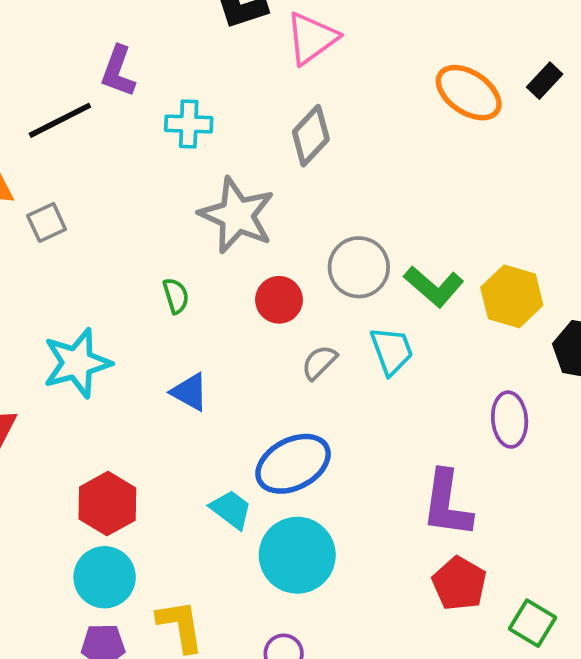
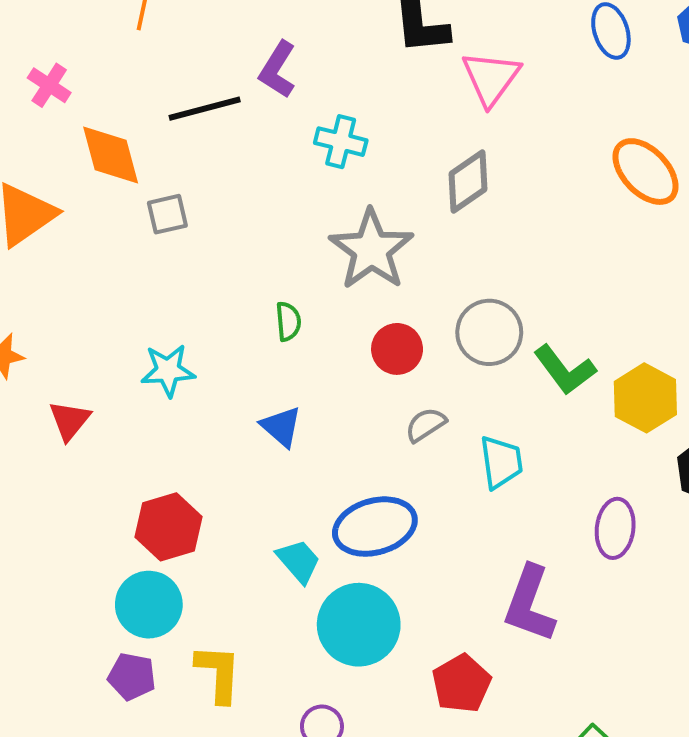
pink triangle: (312, 38) -> (491, 78), turned -30
cyan trapezoid: (392, 351) -> (501, 462), moved
cyan star: (77, 363) -> (168, 371), size x0.7
red pentagon: (459, 584) -> (462, 684), moved

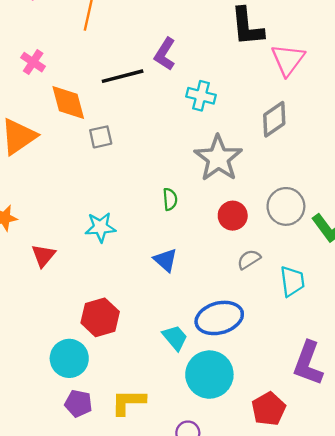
cyan circle: (149, 605) -> (69, 358), moved
yellow L-shape: (218, 673) -> (128, 402), turned -93

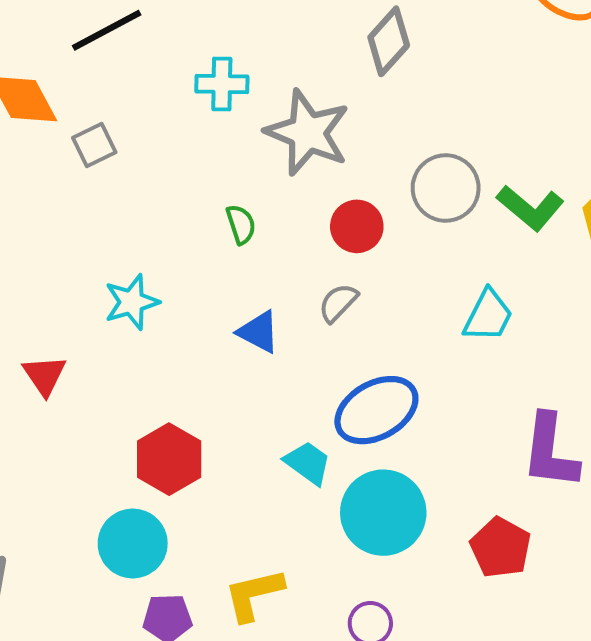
cyan cross: (201, 96) -> (222, 84), moved
gray semicircle: (249, 259) -> (338, 303), moved
cyan trapezoid: (292, 281) -> (488, 316), turned 48

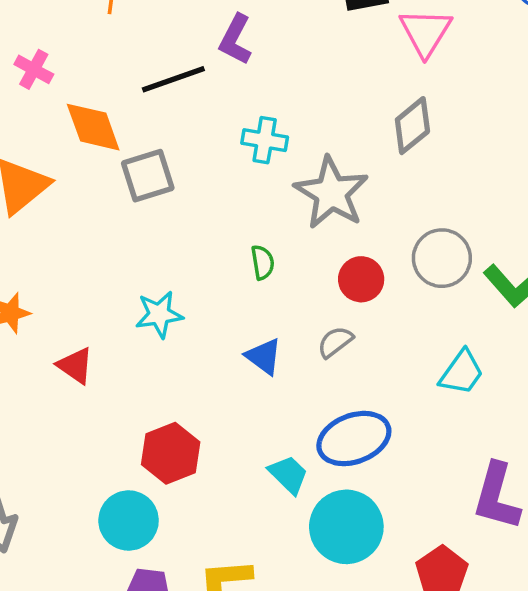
gray square: (94, 145) -> (148, 176), size x1.4
red triangle: (44, 375) -> (75, 366), turned -30

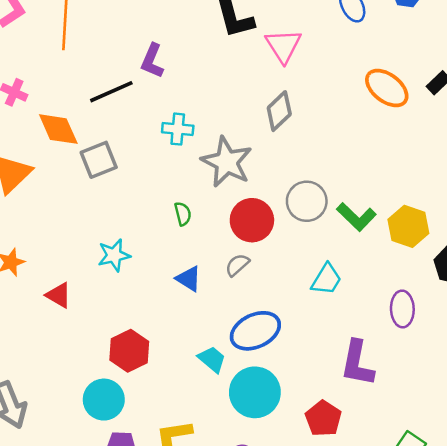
red circle: (361, 279) -> (252, 220), size x1.4

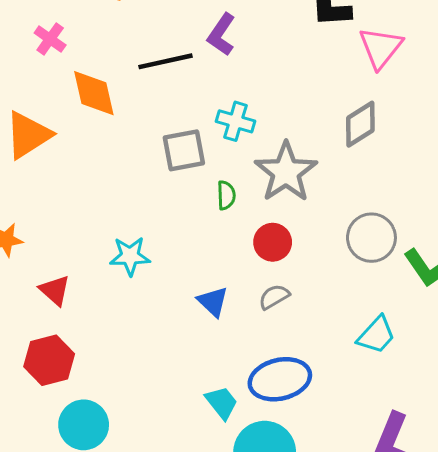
gray square: (99, 160) -> (184, 150), moved
green semicircle: (183, 214) -> (226, 195), moved
red circle: (252, 220) -> (273, 242), moved, size x0.7
red hexagon: (129, 351) -> (49, 360), moved

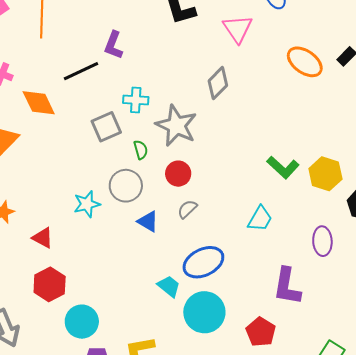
pink triangle: (381, 48) -> (238, 29), moved
gray circle: (371, 238) -> (126, 186), moved

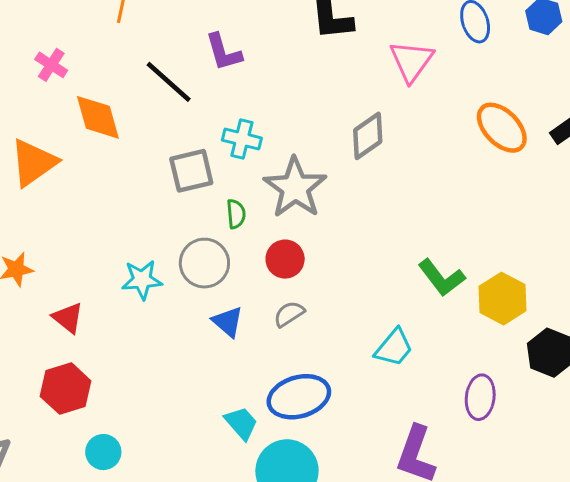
purple L-shape: (113, 45) -> (224, 52), turned -48
black line: (81, 71) -> (169, 82), turned 57
cyan circle: (82, 322) -> (103, 452), size x0.7

